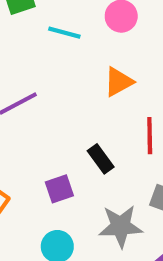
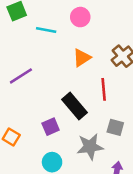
black rectangle: (101, 159) -> (75, 106), size x1.5

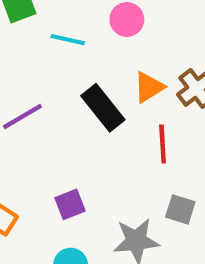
orange triangle: (82, 58) -> (149, 87), moved
black rectangle: (75, 106) -> (103, 108), moved

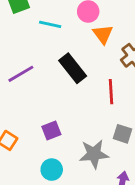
orange triangle: (149, 87) -> (103, 34), moved, turned -35

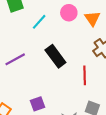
cyan line: (50, 24) -> (39, 22), turned -63
orange triangle: (103, 34) -> (92, 18), moved

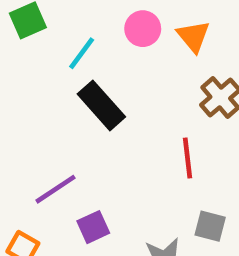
black rectangle: (55, 56) -> (101, 105), moved
purple line: (15, 59) -> (56, 189), moved

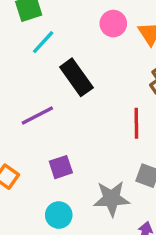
cyan line: (82, 53) -> (43, 42), moved
purple line: (56, 189) -> (37, 115), moved

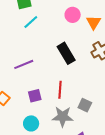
black rectangle: (76, 77) -> (66, 53), moved
red line: (136, 123) -> (60, 90), moved

